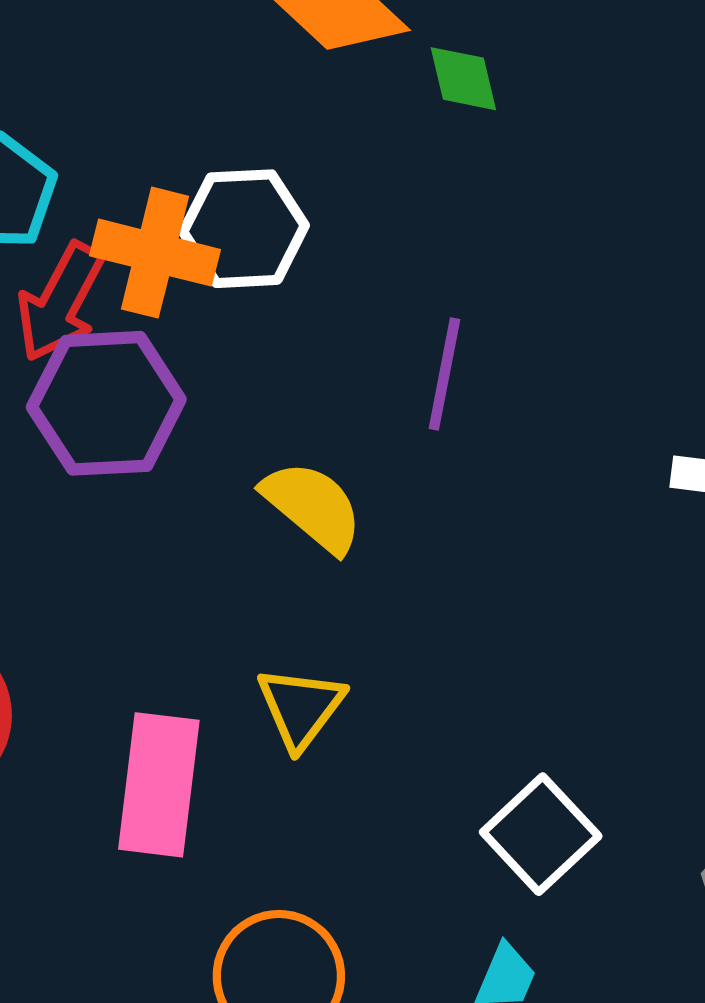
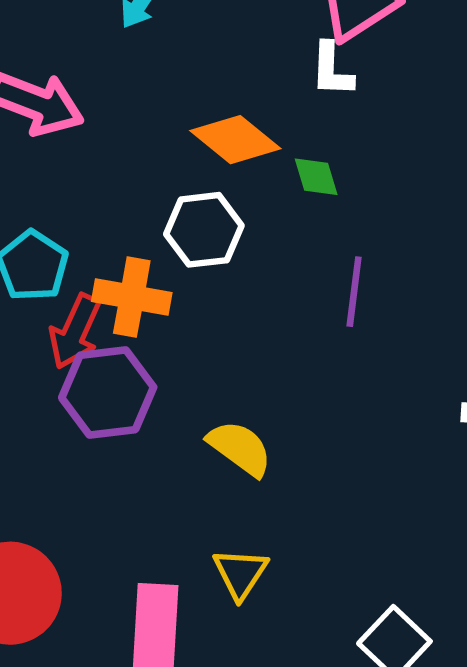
white hexagon: (244, 229) -> (204, 230), moved
purple line: (444, 374) -> (354, 292), moved

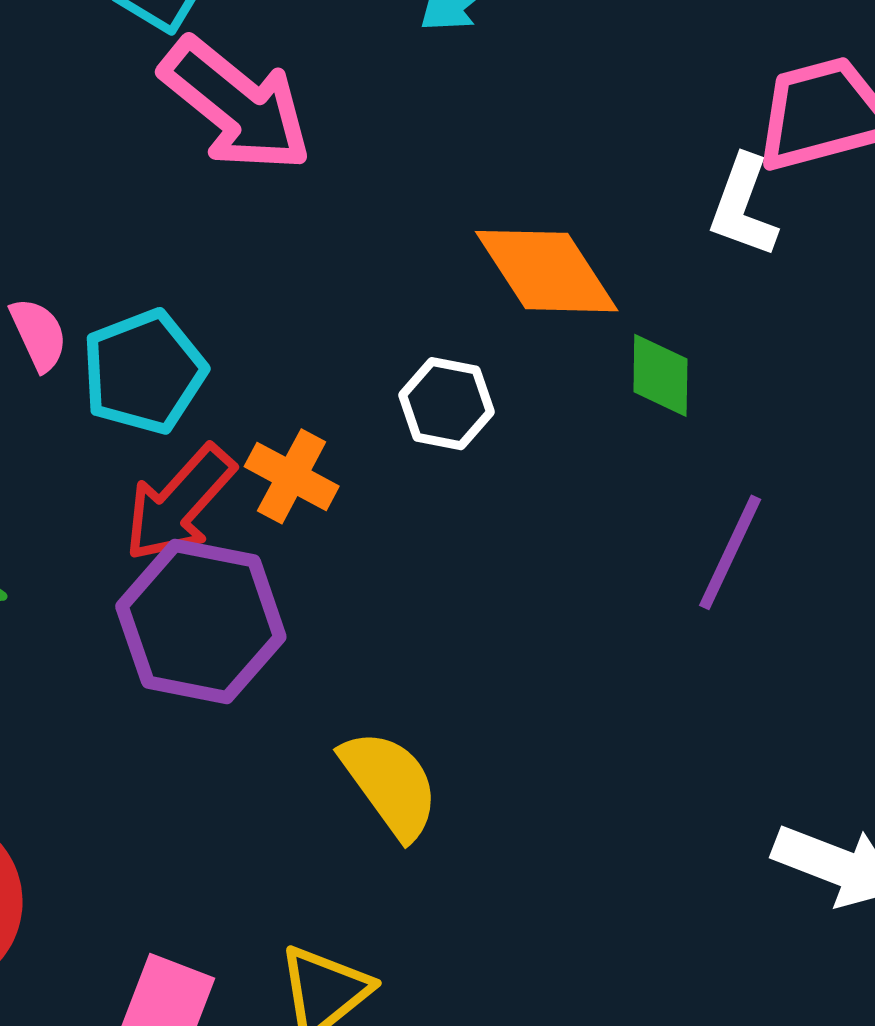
white hexagon: (204, 230) -> (446, 404), size x0.7
purple line: (354, 292) -> (730, 552), moved
orange cross: (132, 297) -> (292, 476), size x0.7

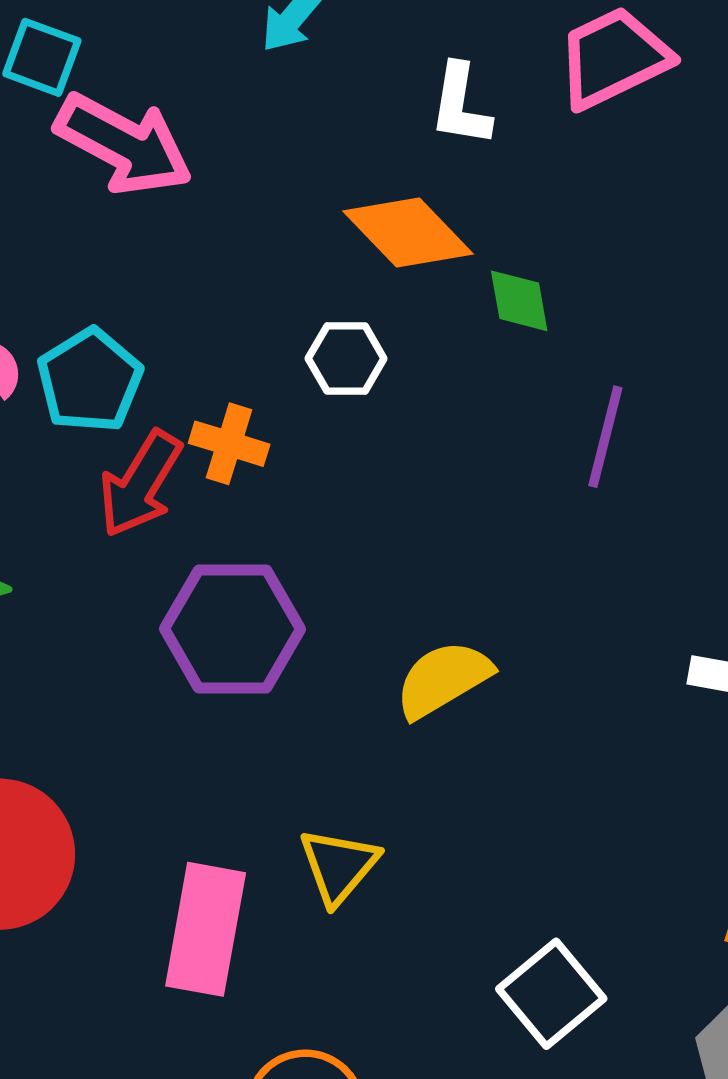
white L-shape: (743, 206) -> (460, 105), moved
purple hexagon: (201, 622) -> (232, 629), moved
yellow semicircle: (390, 784) -> (443, 679), moved, turned -74

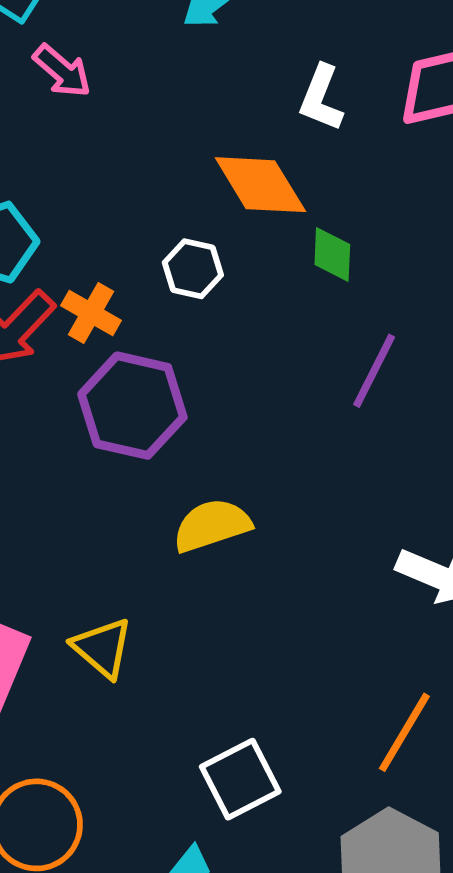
pink arrow: (124, 144) -> (62, 71), size x0.6
purple hexagon: (232, 629) -> (132, 406), moved
yellow triangle: (339, 866) -> (102, 648), turned -42

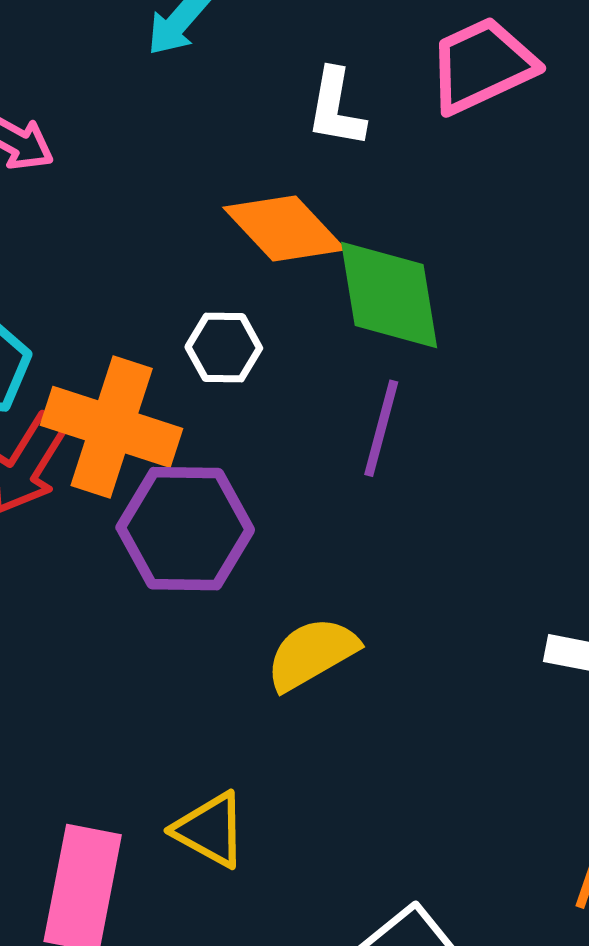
green diamond: (332, 255) -> (389, 295), size x1.8
orange cross: (91, 313) -> (112, 427), size x1.8
purple line: (374, 371) -> (381, 428), moved

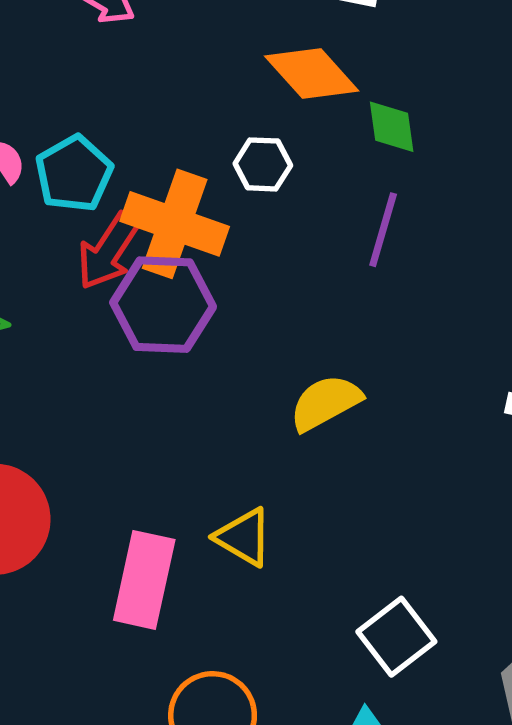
green diamond: (389, 295) -> (392, 127), size x0.6
purple hexagon: (185, 529) -> (163, 305), moved

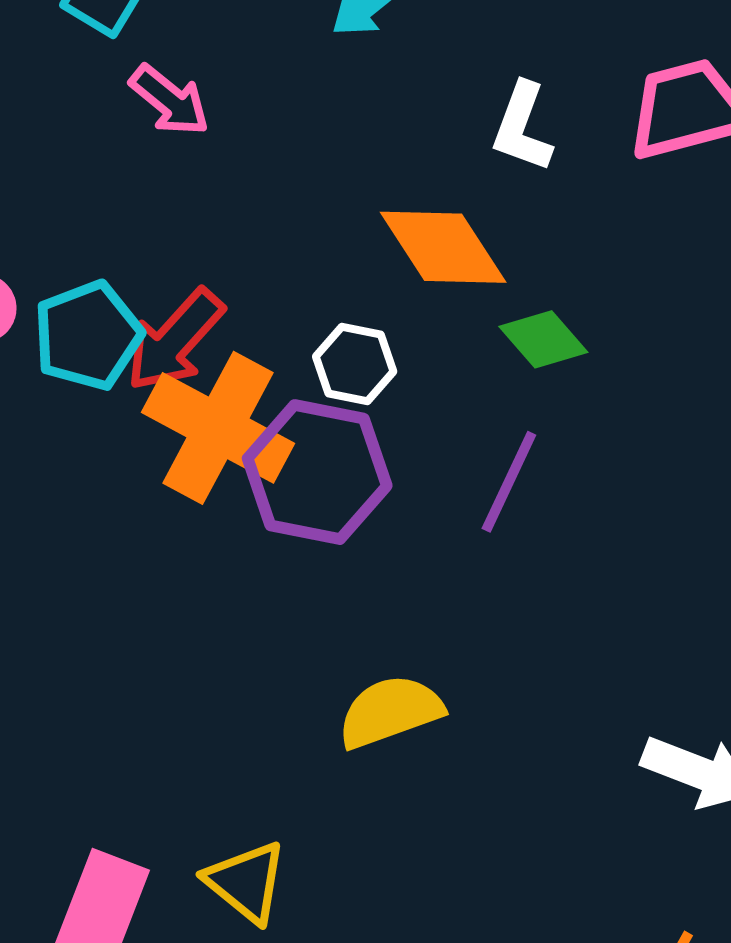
green diamond: (392, 127) -> (543, 339), turned -42
red arrow: (108, 251) -> (175, 340), moved
purple hexagon: (163, 305) -> (317, 472), moved

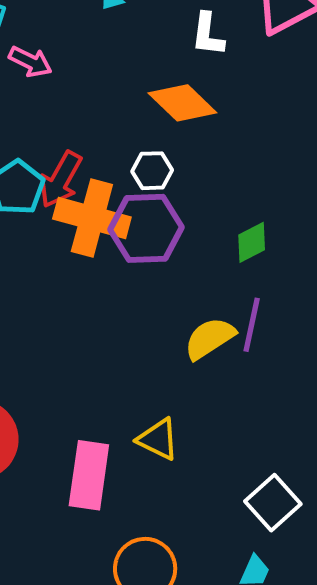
green diamond: (543, 339) -> (252, 242), moved, turned -63
purple line: (509, 482) -> (252, 325), moved

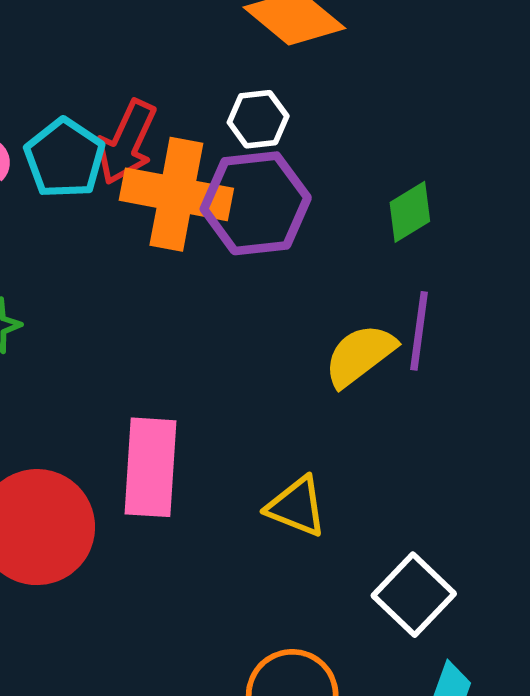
pink rectangle: (89, 475) -> (151, 467), moved
white square: (273, 503) -> (414, 595), moved

